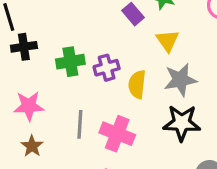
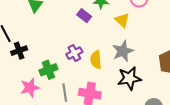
yellow triangle: (168, 41) -> (122, 20), moved
green cross: (70, 62) -> (48, 70), moved

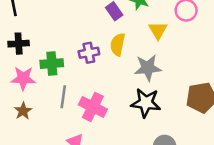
black cross: (19, 51) -> (19, 44), moved
yellow semicircle: (96, 60) -> (118, 45), moved

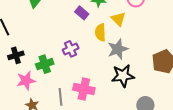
yellow semicircle: (118, 45) -> (100, 32), moved
gray line: (63, 97) -> (60, 97), moved

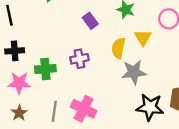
purple rectangle: (82, 13) -> (90, 21), moved
black star: (123, 76) -> (150, 107), moved

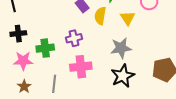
yellow semicircle: (118, 48) -> (100, 16), moved
black star: (150, 107) -> (123, 76), moved, turned -30
pink cross: (84, 109) -> (81, 67), moved, turned -30

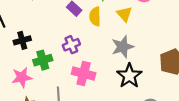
black cross: (18, 34) -> (22, 40), moved
pink cross: (81, 67) -> (84, 73), turned 30

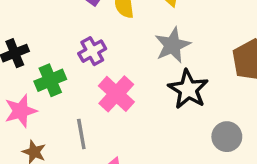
pink cross: (84, 73) -> (116, 94), turned 35

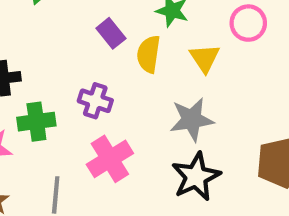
purple cross: (92, 51) -> (95, 101), turned 32

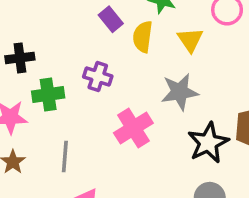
pink cross: (110, 159) -> (133, 128), moved
black star: (196, 177) -> (208, 143), moved

